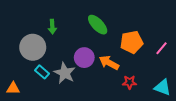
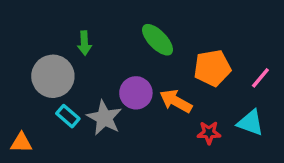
cyan triangle: (163, 87) -> (250, 123), moved

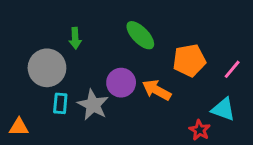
cyan rectangle: (68, 116) -> (60, 103), turned 54
red star: (209, 133) -> (200, 130), moved, turned 30

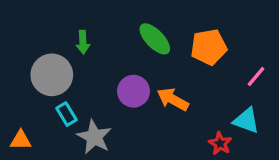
orange pentagon: (189, 60) -> (209, 47), moved
cyan rectangle: (60, 103) -> (67, 114), turned -36
gray star: (93, 105) -> (94, 137), moved

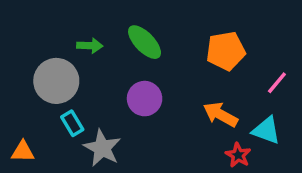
green ellipse: (155, 39) -> (145, 42), moved
green arrow: (83, 42) -> (90, 46), turned -85
orange arrow: (173, 99) -> (220, 114), moved

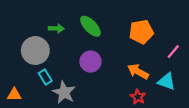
red star: (238, 155) -> (138, 97), moved

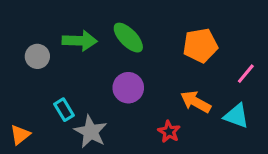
green arrow: (56, 28) -> (80, 41), size x1.5
gray circle: (35, 51) -> (37, 56), moved, size x0.6
orange triangle: (14, 95) -> (20, 135), turned -40
red star: (138, 97) -> (169, 132), moved

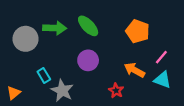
orange pentagon: (200, 45) -> (138, 31), turned 30
gray circle: (37, 56) -> (26, 39), size x1.5
pink line: (246, 74) -> (161, 57), moved

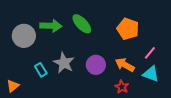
purple circle: (88, 60) -> (96, 65), moved
gray star: (62, 91) -> (64, 63), moved
red star: (116, 91) -> (122, 87), moved

